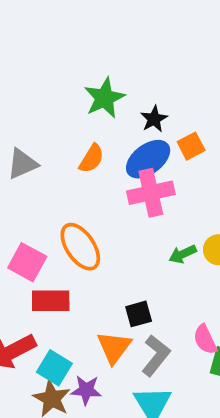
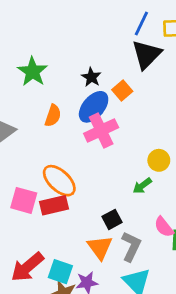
green star: (104, 98) -> (33, 72), moved
green arrow: (183, 254) -> (142, 186), moved
red rectangle: (51, 301) -> (54, 205), moved

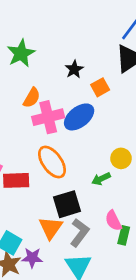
blue ellipse: (94, 107) -> (79, 117), moved
pink cross: (101, 130) -> (48, 117), moved
orange ellipse: (59, 181) -> (52, 162), moved
black square: (112, 219) -> (67, 204), size x1.5

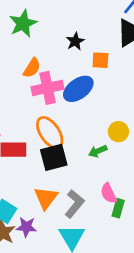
orange square: (100, 87) -> (100, 60), turned 30
black square: (67, 204) -> (54, 157), moved

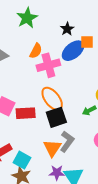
blue ellipse: (78, 89) -> (73, 51), moved
gray L-shape: (74, 204) -> (67, 141), moved
purple star: (26, 227) -> (57, 173), moved

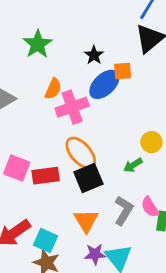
gray L-shape: (67, 141) -> (124, 211), moved

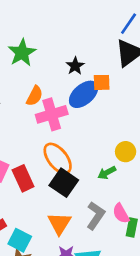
red rectangle: (46, 176) -> (23, 178), turned 70
black square: (88, 178) -> (64, 183), turned -36

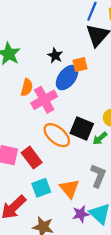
black square: (64, 183) -> (82, 128), moved
cyan square: (20, 240) -> (41, 188), moved, turned -36

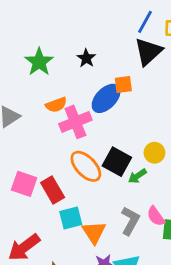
black star: (55, 56) -> (86, 58), moved
orange semicircle: (27, 87) -> (56, 105), turned 48
cyan square: (41, 188) -> (71, 218), moved

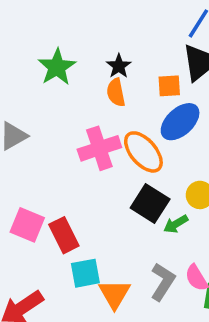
orange square: (123, 84) -> (169, 86), moved
blue ellipse: (106, 98) -> (180, 122), moved
orange semicircle: (56, 105) -> (116, 92), moved, turned 95
orange ellipse: (86, 166) -> (143, 152), moved

